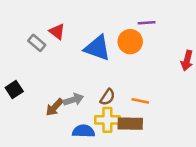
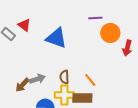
orange circle: (130, 42) -> (110, 33), moved
brown semicircle: (107, 97) -> (64, 77), turned 144
orange line: (140, 101) -> (90, 80), turned 40

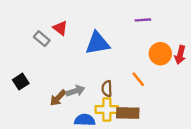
orange circle: (110, 33) -> (160, 54), moved
blue triangle: (56, 38) -> (98, 43), turned -30
orange line: (90, 80) -> (138, 79), moved

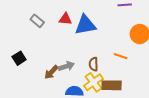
red triangle: (60, 28) -> (65, 19), moved, turned -32
orange line: (138, 79) -> (121, 56), turned -32
yellow cross: (107, 110) -> (94, 82), turned -36

